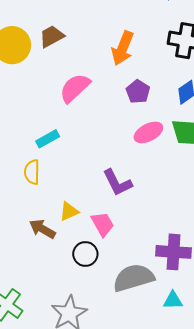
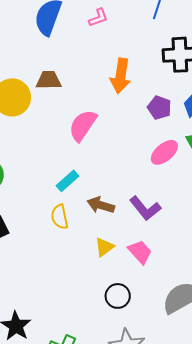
brown trapezoid: (52, 36) -> (49, 80), turned 40
purple pentagon: (138, 92) -> (159, 108), moved
brown arrow: (42, 229) -> (101, 205), moved
black circle: (85, 254) -> (118, 296), moved

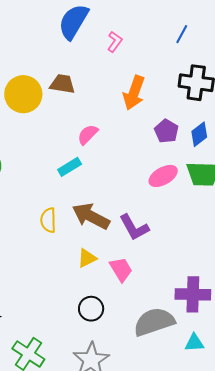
pink L-shape: (98, 18) -> (115, 42), moved, turned -45
pink semicircle: (83, 125) -> (88, 135), size x0.7
cyan rectangle: (67, 181) -> (70, 167), moved
brown arrow: (101, 205) -> (91, 216), size x1.4

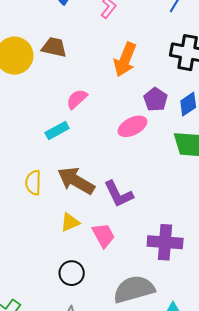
pink ellipse: (163, 176) -> (132, 126), moved
purple cross: (193, 294) -> (165, 242), moved

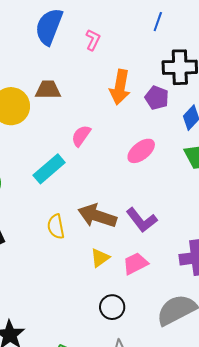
purple pentagon: (156, 99) -> (157, 98), moved
cyan rectangle: (57, 131) -> (49, 169), moved, size x1.4
pink trapezoid: (103, 235) -> (135, 263), turned -76

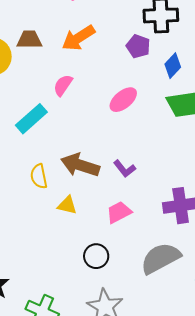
orange arrow: (120, 87) -> (78, 38), moved, turned 48
purple L-shape: (142, 220) -> (125, 169), size x0.7
yellow triangle: (100, 258) -> (67, 205), moved, turned 50

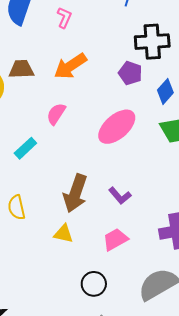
pink ellipse: (123, 100) -> (117, 127), size x1.4
cyan rectangle: (31, 119) -> (25, 148), size x0.7
brown arrow: (80, 165) -> (75, 193), turned -87
yellow semicircle: (39, 176) -> (17, 207), moved

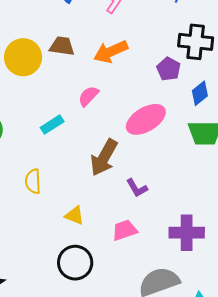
brown arrow: (75, 193) -> (104, 157), moved
black circle: (94, 284) -> (75, 263), moved, size x1.4

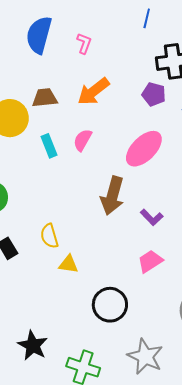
cyan rectangle: (52, 125) -> (49, 146), moved, turned -65
yellow triangle: (75, 215) -> (68, 264), moved

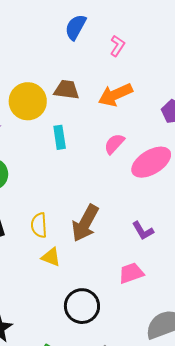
blue semicircle: (39, 35) -> (75, 27), size x0.7
pink semicircle: (83, 140) -> (114, 144), moved
brown arrow: (112, 196) -> (85, 223), moved

